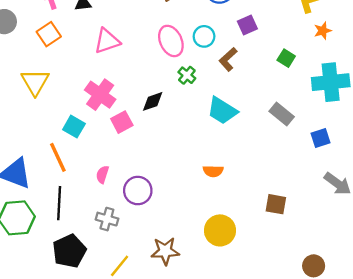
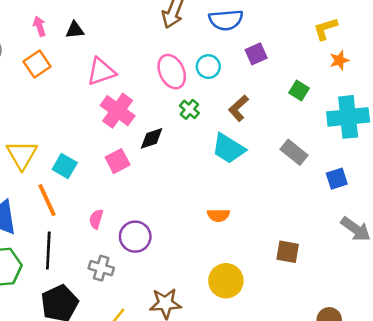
brown L-shape: (228, 59) -> (238, 108), moved
yellow triangle: (35, 82) -> (22, 155), moved
pink cross: (100, 95) -> (118, 111), moved

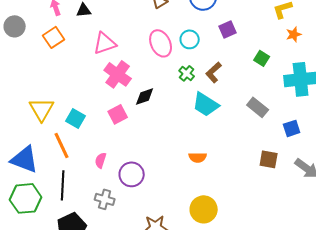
green cross: (189, 109) -> (187, 73), moved
brown square: (288, 252) -> (269, 159), moved

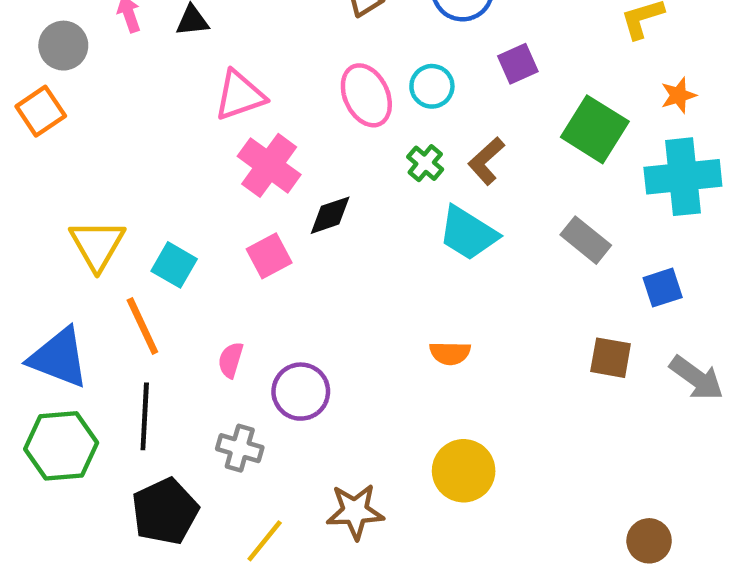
gray circle: (15, 26) -> (63, 46), moved
orange star: (294, 34) -> (678, 95), moved
orange square: (54, 37) -> (41, 111), moved
green square: (262, 58) -> (595, 129), size x1.8

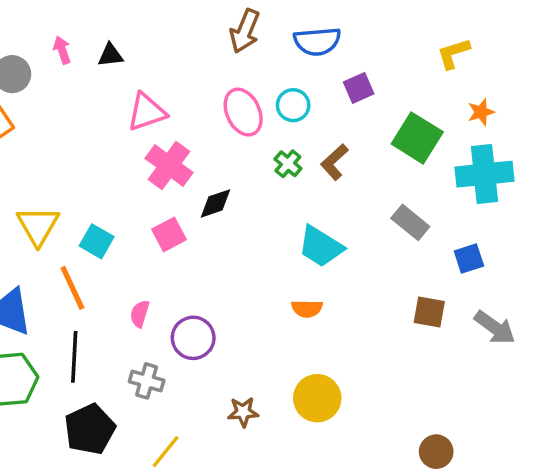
cyan trapezoid: (468, 233) -> (321, 246), moved
brown star: (355, 511) -> (243, 412), moved, size x0.7
brown circle: (649, 541) -> (436, 452), moved

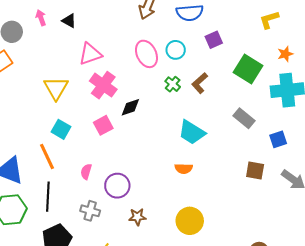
black triangle: (110, 55) -> (69, 21), turned 35
yellow triangle: (38, 226) -> (56, 88), moved
brown star: (243, 412) -> (137, 217), moved

